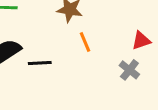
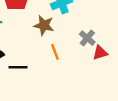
gray cross: (129, 70) -> (87, 38), moved

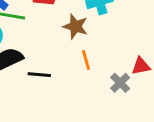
gray cross: (87, 38) -> (120, 83), moved

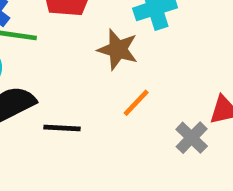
orange line: (86, 60) -> (136, 103), turned 60

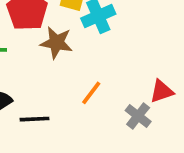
brown star: (118, 49) -> (56, 43), moved

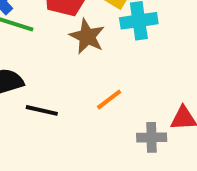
gray cross: (138, 116) -> (152, 137), turned 35

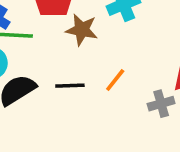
black line: (42, 110) -> (70, 86), moved

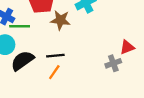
orange line: (115, 80) -> (54, 72), moved

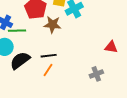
red triangle: (127, 47) -> (111, 47), turned 32
gray cross: (113, 63) -> (96, 74), moved

